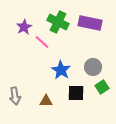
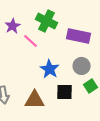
purple rectangle: (90, 23) -> (79, 36), moved
brown triangle: (46, 101) -> (35, 100), size x1.5

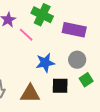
blue star: (50, 69) -> (45, 63), turned 30

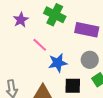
pink line: (26, 35) -> (40, 45), moved

